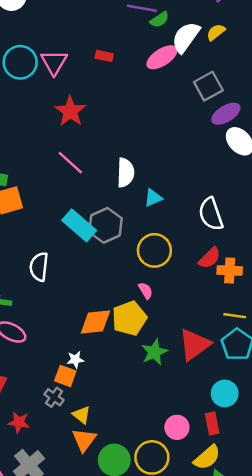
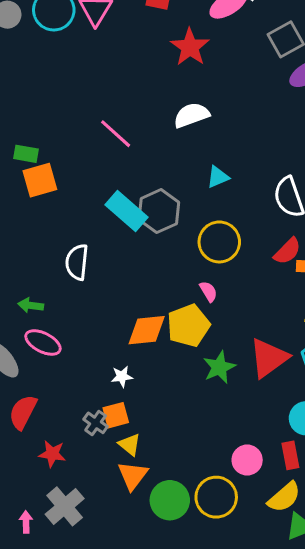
red star: (70, 111) -> (190, 47), moved
white semicircle: (126, 173) -> (191, 115), moved, turned -112
orange square: (65, 376) -> (116, 415), moved, turned -35

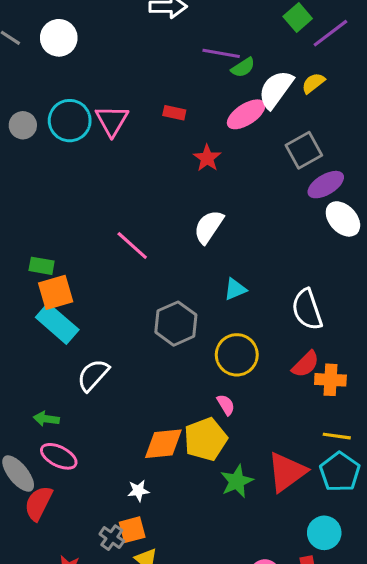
red star: (190, 47) -> (207, 158), size x0.7
white semicircle: (191, 115) -> (209, 227), turned -36
cyan rectangle: (126, 211) -> (57, 324), moved
white semicircle: (77, 262) -> (93, 375), turned 36
red semicircle: (23, 412) -> (38, 503), moved

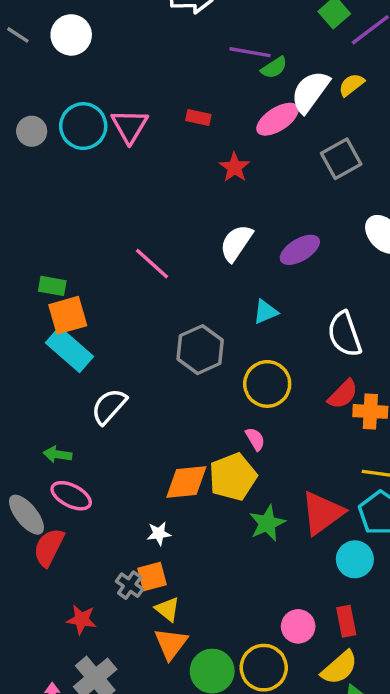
purple ellipse: (326, 185) -> (300, 250), moved
cyan circle: (324, 533) -> (355, 559), moved

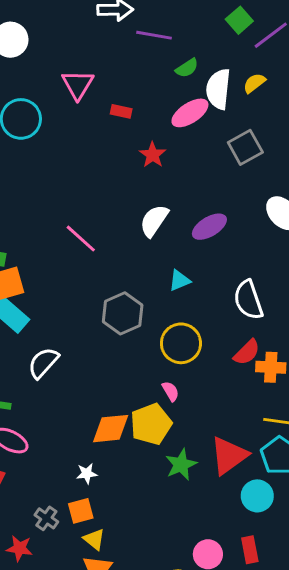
purple line: (250, 52) -> (154, 35), moved
white semicircle: (310, 92) -> (218, 89), turned -30
pink triangle: (130, 126) -> (78, 85), moved
gray cross: (130, 585) -> (46, 518), moved

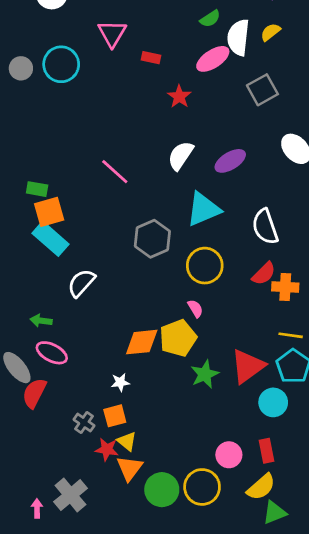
cyan triangle: (179, 280) -> (203, 209), size x1.8
red star: (19, 548) -> (107, 449), moved

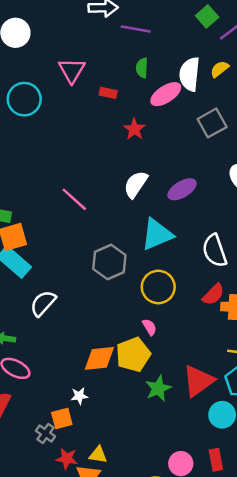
green semicircle: (210, 19) -> (142, 68), moved, turned 126
orange square: (115, 416) -> (62, 418), moved
yellow triangle: (127, 441) -> (98, 455), moved, turned -30

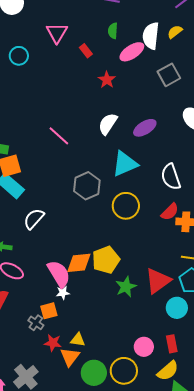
red rectangle: (108, 93) -> (86, 51), turned 40
cyan circle: (24, 99) -> (19, 56), size x0.7
pink semicircle: (149, 327) -> (59, 274), moved, size x2.0

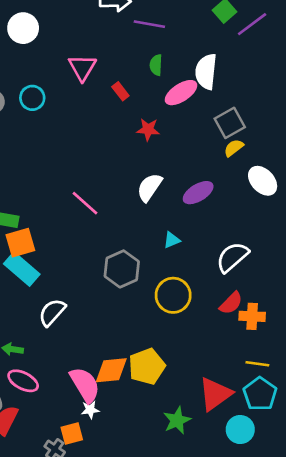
yellow semicircle: (175, 32) -> (234, 148), moved
red star: (107, 80) -> (148, 129), turned -30
cyan triangle: (125, 164) -> (172, 240), size x0.5
white semicircle: (171, 177) -> (232, 257), turned 68
green star: (126, 287) -> (177, 420), moved

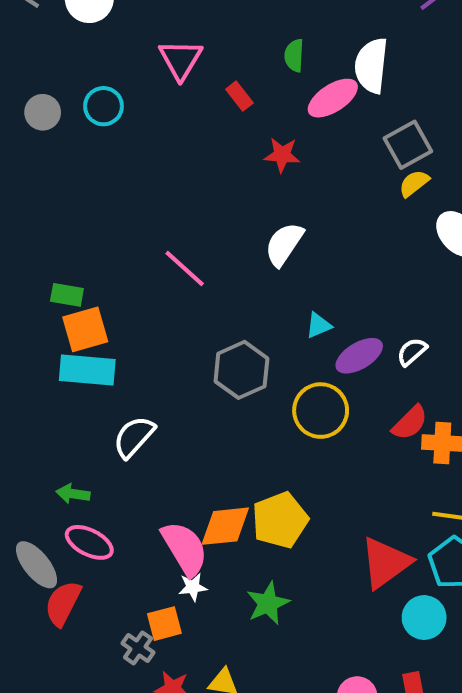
purple ellipse: (198, 193) -> (359, 356), moved
white semicircle: (232, 257) -> (412, 352), size x0.6
cyan rectangle: (22, 269) -> (87, 370), turned -36
green star: (177, 420) -> (268, 603), moved

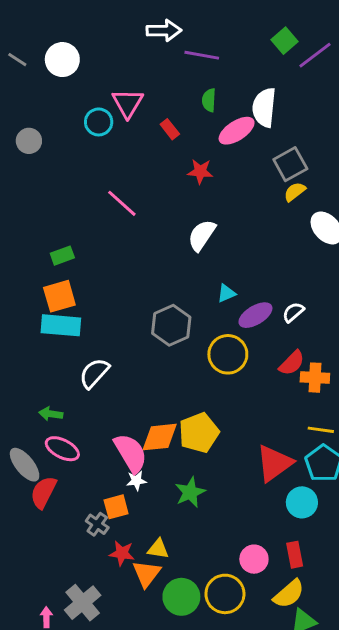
cyan circle: (103, 106) -> (99, 122), moved
pink line: (185, 269) -> (122, 203), moved
green rectangle: (67, 295) -> (62, 256), moved, turned -30

